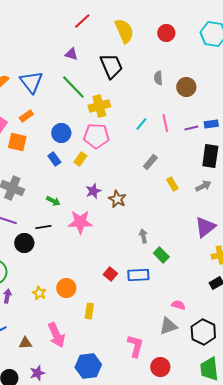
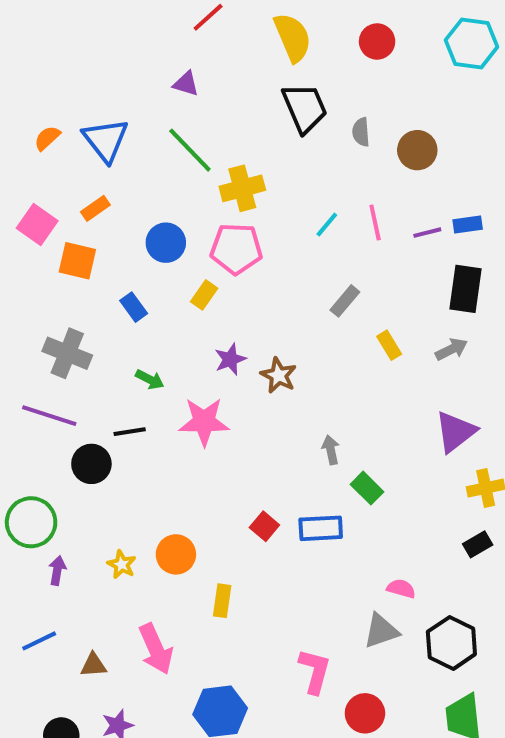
black trapezoid: (111, 66) -> (305, 108), moved
blue rectangle: (54, 159) -> (134, 307), moved

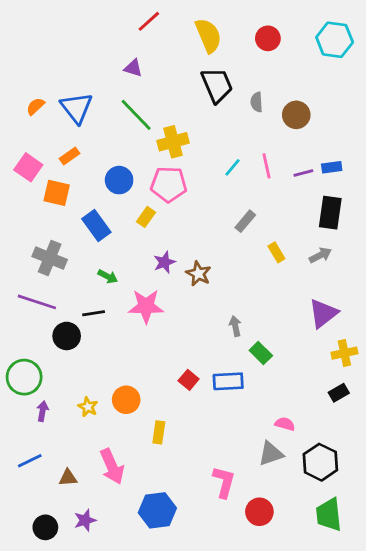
blue rectangle: (134, 307) -> (96, 225), size x1.5

